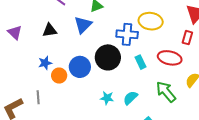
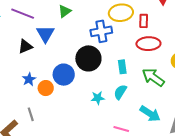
blue triangle: (83, 25) -> (45, 34), moved
red rectangle: (187, 38) -> (144, 21), moved
cyan rectangle: (141, 62) -> (122, 67), moved, turned 32

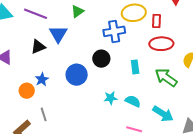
black circle: (88, 58) -> (101, 59), size x0.7
orange circle: (46, 88) -> (27, 91), moved
cyan semicircle: (120, 92) -> (133, 101), moved, turned 84

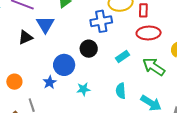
cyan rectangle: (135, 67) -> (123, 56), turned 64
blue star: (42, 79) -> (50, 82), moved
cyan star: (111, 98) -> (83, 89), moved
cyan semicircle: (133, 101) -> (121, 91), turned -119

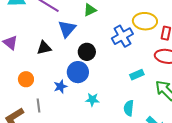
blue cross: (101, 21) -> (122, 36), turned -30
black triangle: (25, 37) -> (44, 48), moved
black circle: (89, 49) -> (87, 52), moved

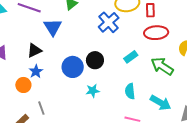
black circle: (87, 52) -> (95, 60), moved
blue star: (60, 87) -> (36, 71), moved

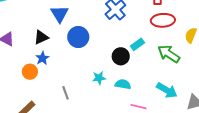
black circle: (95, 60) -> (121, 56), moved
blue circle: (73, 67) -> (78, 37), moved
cyan semicircle: (130, 91) -> (123, 84), moved, turned 105
gray line: (41, 108) -> (66, 93), moved

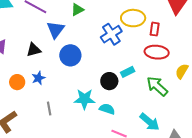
blue star: (42, 58) -> (38, 78), moved
cyan star: (99, 78) -> (84, 99), size x1.5

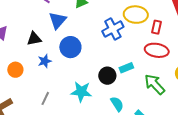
blue star: (38, 78) -> (45, 61), moved
gray line: (49, 108) -> (45, 98), turned 32
cyan semicircle: (107, 109) -> (117, 104), moved, turned 35

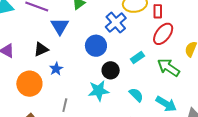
blue circle: (70, 47) -> (96, 46), moved
red ellipse: (157, 50) -> (163, 34), turned -50
orange circle: (15, 70) -> (29, 84), size x1.6
black circle: (107, 76) -> (111, 70), moved

